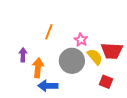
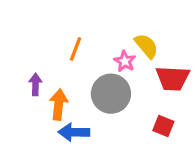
yellow semicircle: (95, 57) -> (146, 46), moved

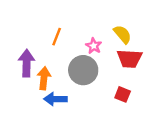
yellow semicircle: (146, 46) -> (123, 34), moved
purple arrow: (35, 84) -> (27, 63), size x1.6

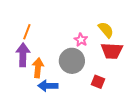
orange line: (57, 37) -> (27, 32), moved
red square: (123, 94) -> (98, 82), moved

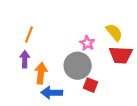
purple arrow: (23, 55) -> (25, 59), size x0.7
red square: (98, 82) -> (90, 85), moved

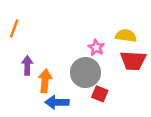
yellow semicircle: (114, 32) -> (126, 36), turned -42
orange line: (29, 34) -> (14, 29), moved

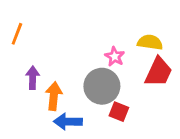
red trapezoid: (133, 61) -> (158, 72), turned -68

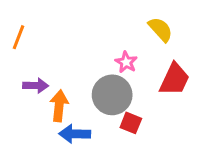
yellow semicircle: (150, 42) -> (160, 29), moved, turned 40
purple arrow: (33, 78) -> (36, 86), turned 90

